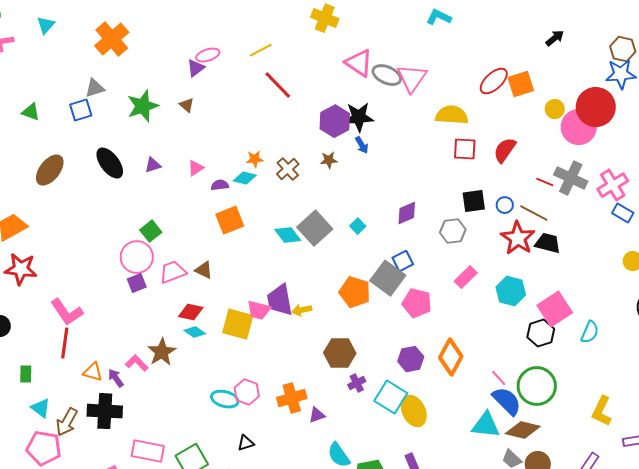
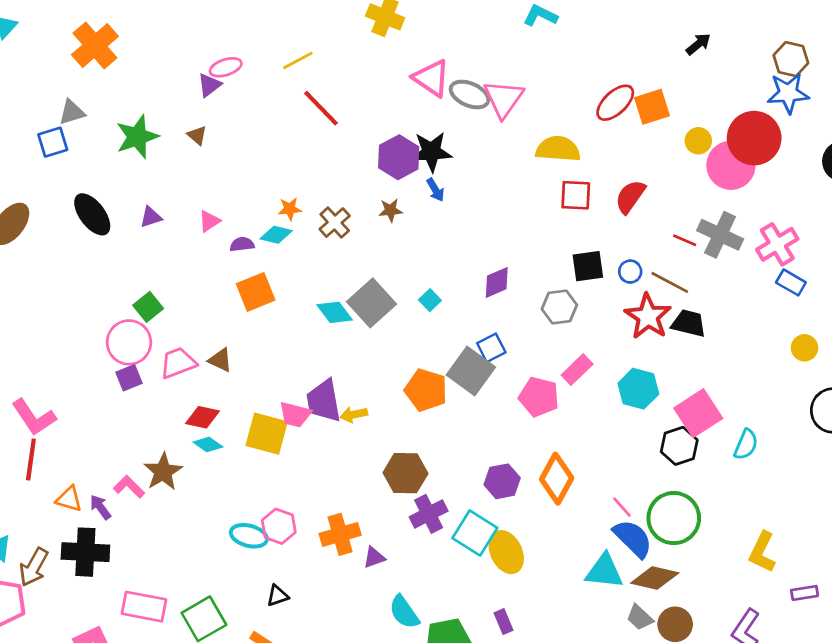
pink pentagon: (417, 303) -> (539, 397), moved
purple cross: (357, 383) -> (429, 514), size x1.5

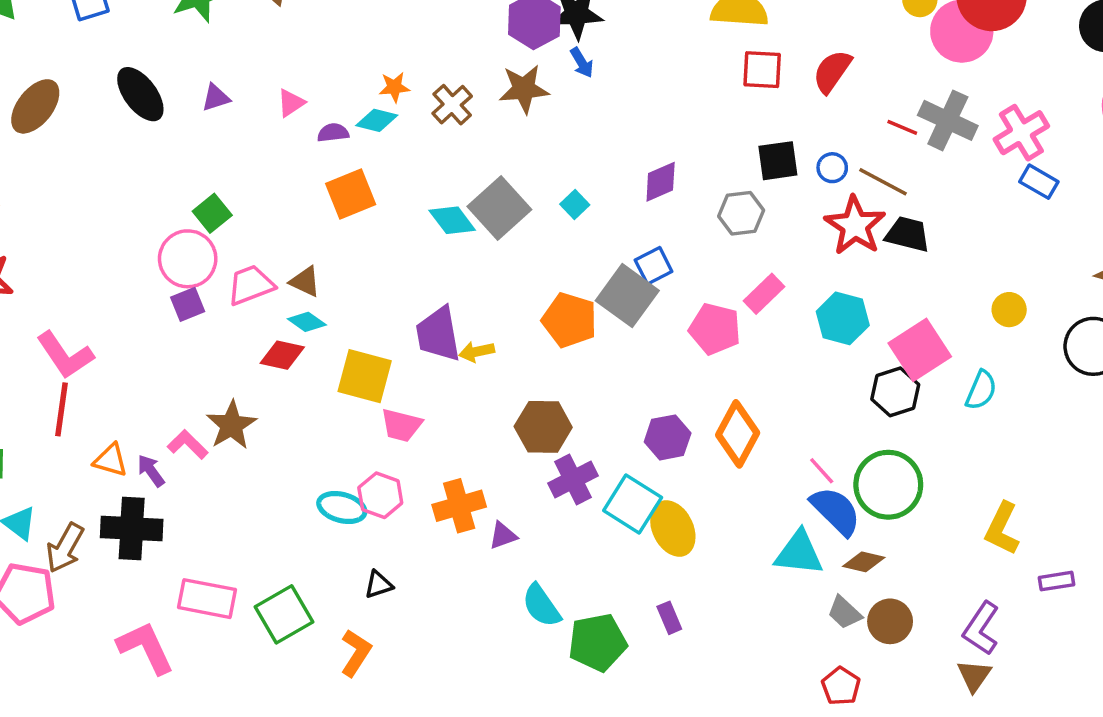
brown star: (390, 210) -> (524, 89), size x1.6
yellow circle: (805, 348) -> (1009, 310), moved
pink trapezoid: (295, 415) -> (401, 425), moved
cyan diamond: (208, 445) -> (307, 322), moved
brown diamond: (655, 578) -> (864, 562), size x0.7

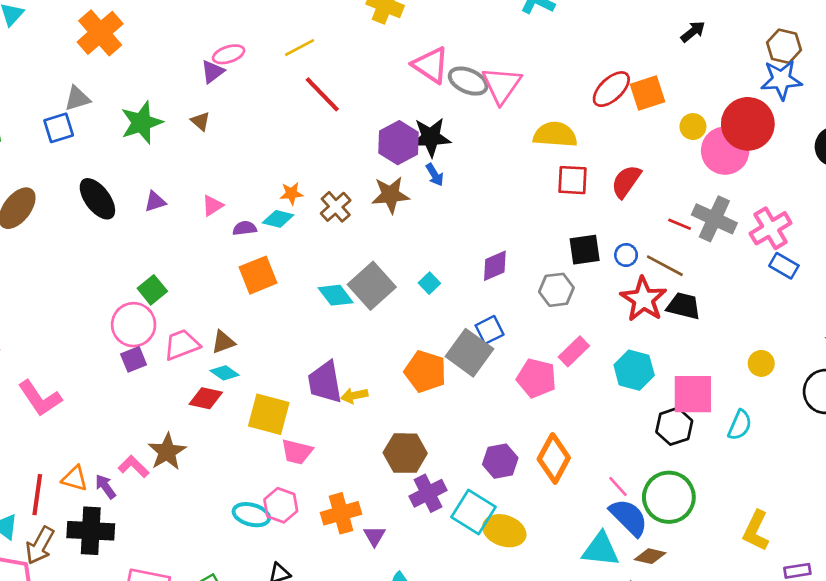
brown triangle: (305, 282) -> (223, 342), turned -45
pink square: (920, 350) -> (693, 394), turned 33
red line: (62, 409) -> (37, 495), moved
yellow ellipse: (673, 529) -> (504, 531), turned -45
purple triangle: (503, 536) -> (374, 536), turned -40

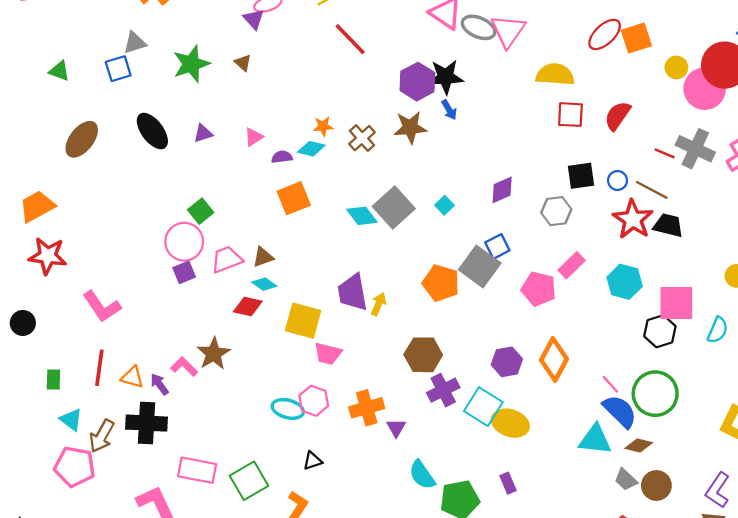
purple triangle: (213, 72) -> (254, 19), turned -35
yellow arrow: (354, 396) -> (378, 304), turned 125
red line: (37, 495) -> (99, 368), moved

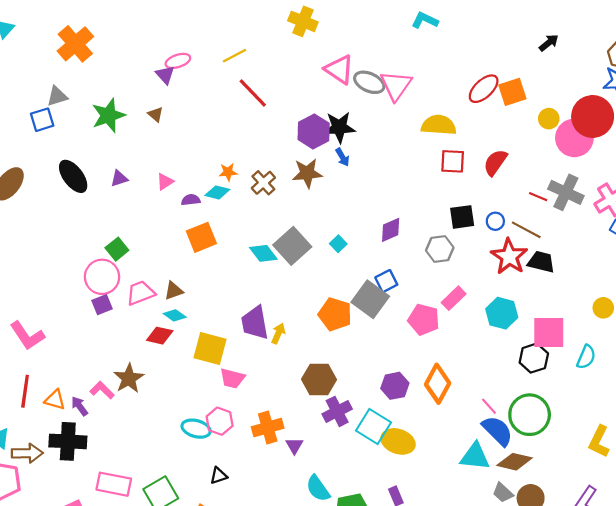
brown arrow: (102, 436) -> (27, 453), turned -120
brown diamond: (639, 445) -> (515, 462), size x1.4

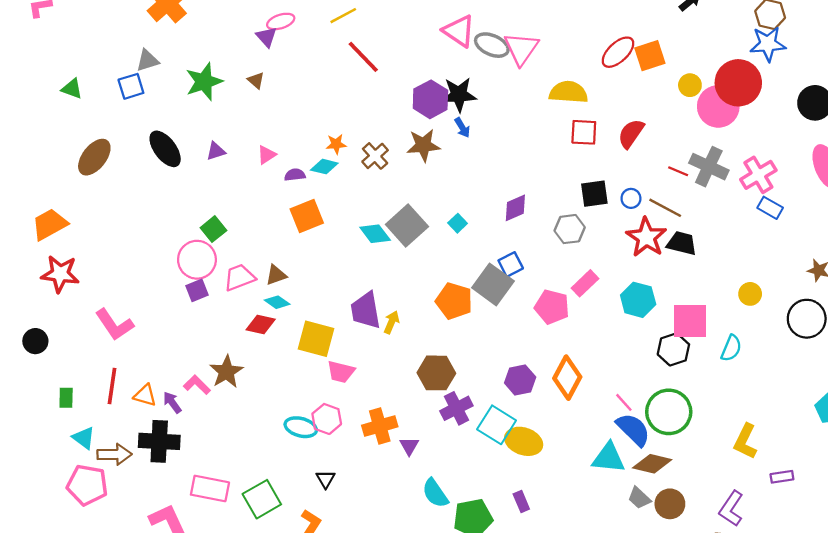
black triangle: (219, 476) -> (326, 479), turned -42

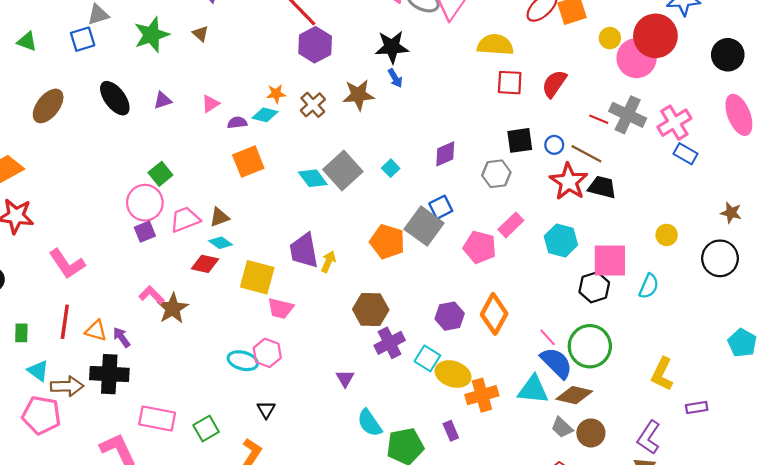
purple hexagon: (430, 99) -> (315, 45), moved
pink L-shape: (197, 385) -> (152, 295), moved
cyan square: (497, 425) -> (427, 358), size x0.7
orange cross: (380, 426) -> (482, 395), moved
green square: (262, 499) -> (206, 429), size x0.7

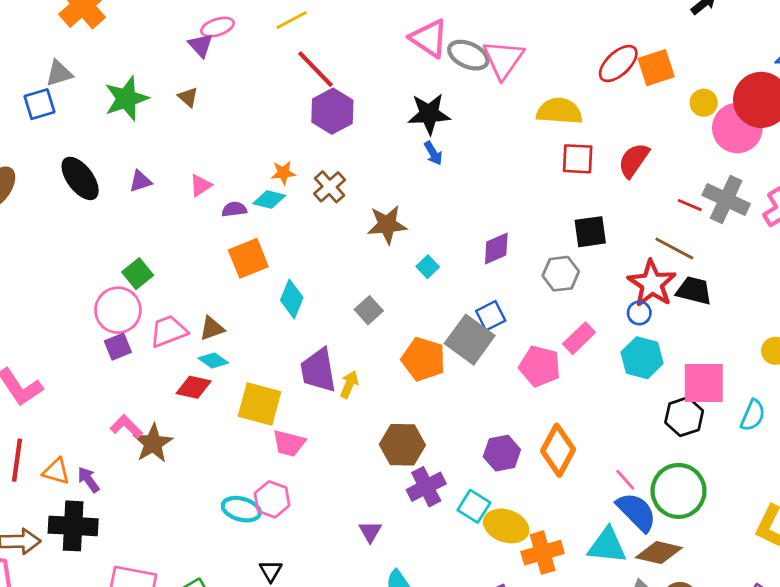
brown star: (358, 95) -> (387, 225), moved
blue circle: (554, 145) -> (639, 313), moved
gray square: (343, 170) -> (369, 310), moved, size x0.6
cyan diamond: (313, 178) -> (292, 299), moved, turned 60

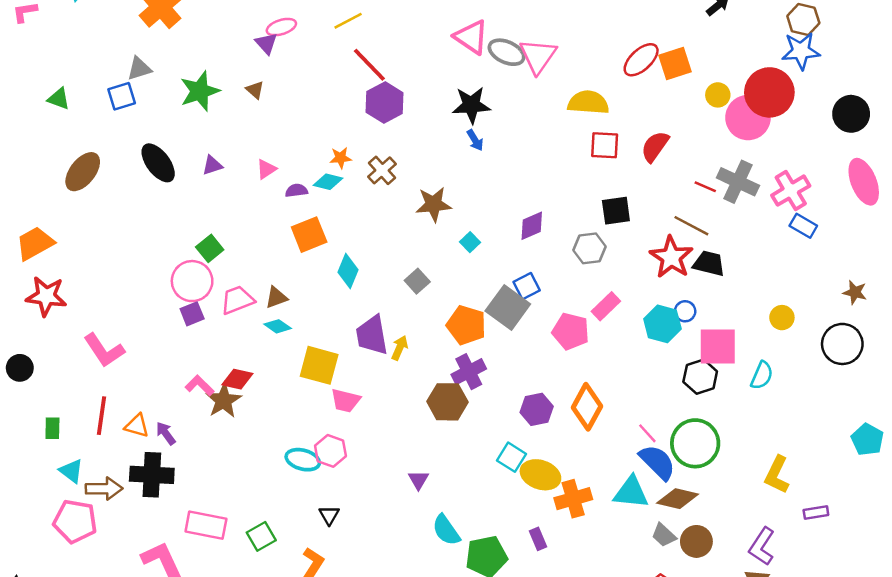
blue circle: (639, 313) -> (685, 311), moved
red diamond: (194, 387) -> (237, 379), moved
purple cross: (426, 487) -> (469, 372), moved

